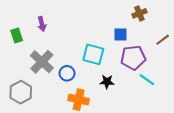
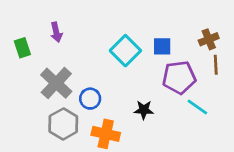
brown cross: (139, 13) -> (209, 39), moved
brown line: (163, 40) -> (216, 65), moved, turned -56
cyan square: (93, 54) -> (125, 51), moved, turned 30
gray hexagon: (21, 92) -> (63, 124), moved

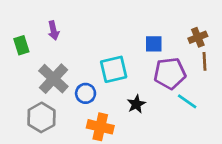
cyan square: (125, 51) -> (114, 69), moved, turned 32
black star: (144, 110) -> (136, 104), turned -30
gray hexagon: (63, 124) -> (41, 117), moved

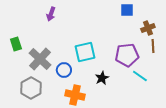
purple arrow: (53, 31) -> (51, 14), moved, turned 32
blue square: (154, 44) -> (127, 10), moved
green rectangle: (21, 45) -> (16, 44), moved

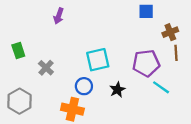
gray cross: (40, 59) -> (46, 68), size x0.6
blue circle: (64, 70) -> (84, 86), moved
gray hexagon: (31, 88) -> (19, 101), moved
orange cross: (75, 95) -> (72, 109), moved

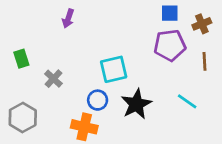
brown cross: (170, 32) -> (202, 24), moved
purple pentagon: (146, 63) -> (170, 45), moved
black star: (117, 90) -> (136, 104), size x1.6

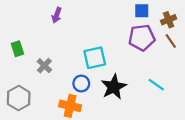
brown line: (205, 61) -> (171, 41), moved, turned -32

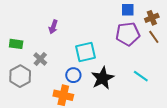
purple arrow: (57, 15) -> (53, 27), moved
green rectangle: (17, 49) -> (16, 44), turned -64
gray hexagon: (19, 98) -> (20, 76), moved

